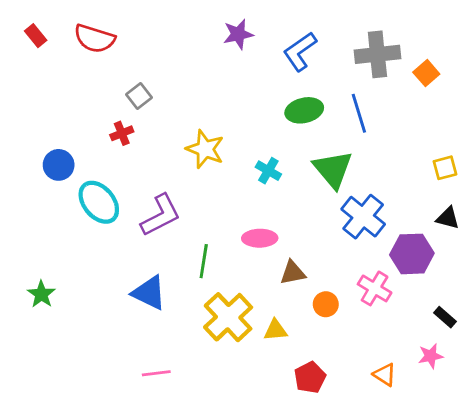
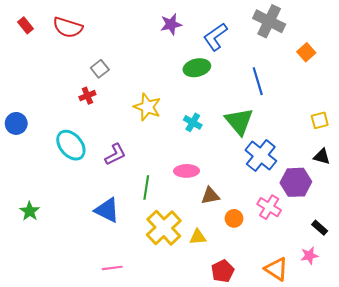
gray cross: (377, 54) -> (269, 21), moved, turned 32
green ellipse: (304, 110) -> (197, 68), moved
blue circle: (59, 165) -> (16, 123), moved
purple L-shape: (161, 215) -> (115, 154), size x0.7
orange triangle: (385, 375) -> (276, 269), size x1.4

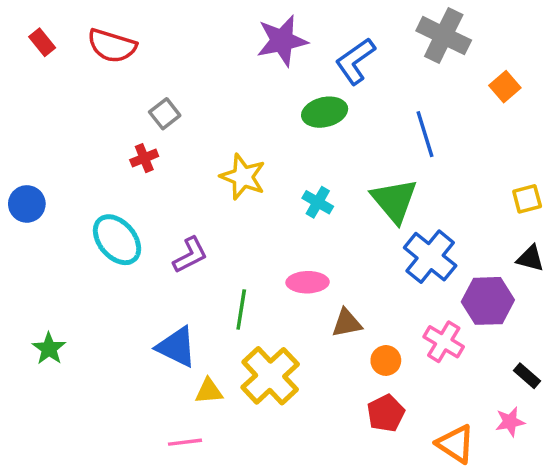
purple star: (171, 24) -> (282, 41), size x1.4
yellow triangle: (198, 237) -> (209, 391), moved
red pentagon: (223, 271) -> (386, 413), moved

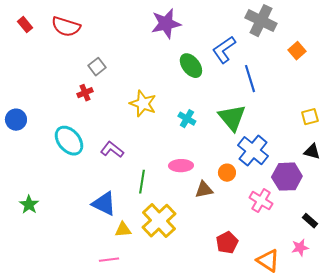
blue L-shape: (355, 61) -> (224, 50), moved
green ellipse: (325, 112) -> (191, 66), turned 65
purple L-shape: (190, 255) -> (112, 150), turned -115
orange circle: (386, 360) -> (227, 173), moved

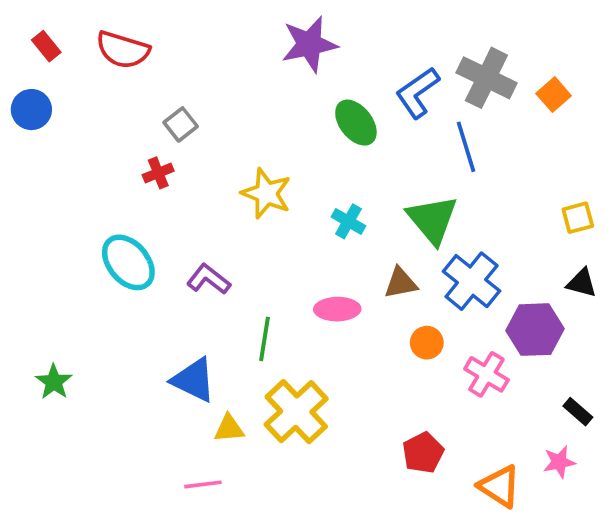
gray cross: (261, 21) -> (486, 78), moved
blue circle: (16, 120) -> (31, 110), moved
orange circle: (227, 173) -> (427, 343), moved
brown triangle: (204, 190) -> (401, 283), moved

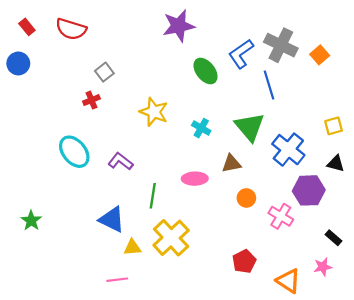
blue cross: (472, 281) -> (288, 150), moved

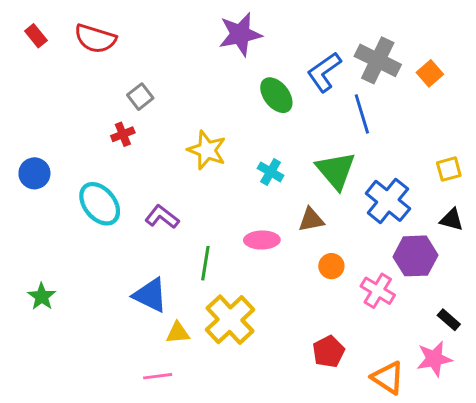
blue circle: (18, 63) -> (34, 173), moved
pink star: (323, 267) -> (434, 359), size x1.4

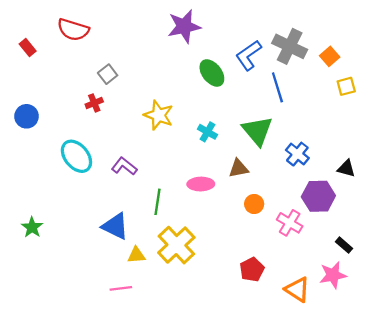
red rectangle: (36, 36) -> (28, 47), moved
yellow square: (449, 169) -> (346, 86), moved
blue circle: (34, 173) -> (27, 116), moved
blue cross: (388, 201) -> (297, 154), size x0.7

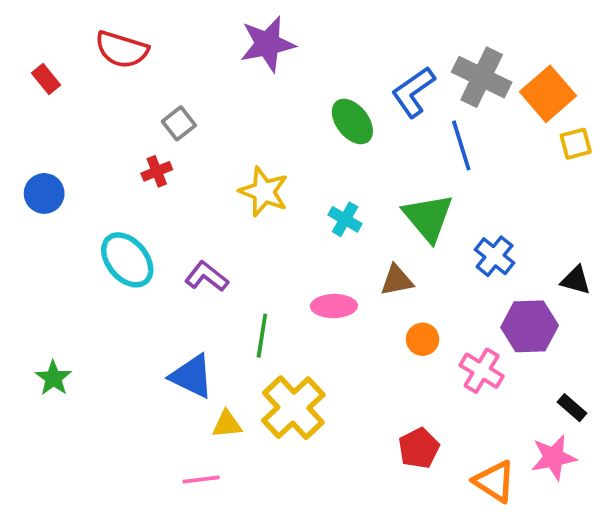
purple star: (184, 26) -> (267, 44), moved
orange square: (330, 56) -> (548, 94), size x1.6

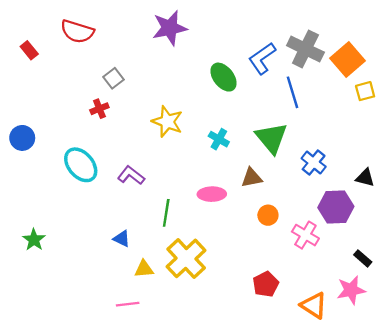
blue circle: (44, 193) -> (22, 138), moved
blue triangle: (192, 376) -> (122, 239), size x0.6

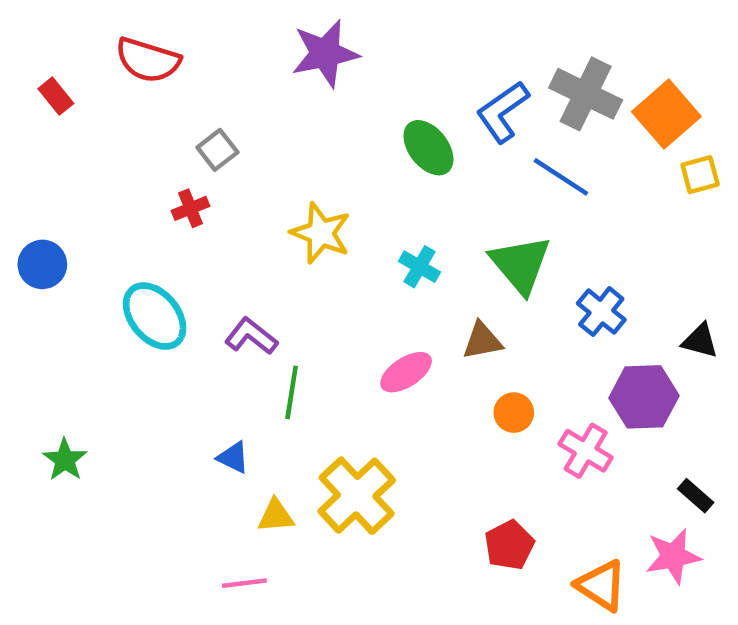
blue line: (293, 92) -> (561, 177), turned -40
pink ellipse: (212, 194) -> (406, 372), turned -32
green line: (166, 213) -> (292, 392), moved

